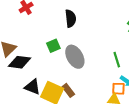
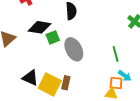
black diamond: (20, 62) -> (40, 27), moved
brown rectangle: (68, 90) -> (66, 83), turned 48

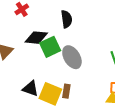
green square: (53, 37) -> (50, 47), size x1.5

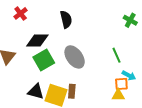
green square: (50, 47) -> (44, 60), moved

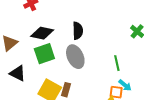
black semicircle: (66, 19) -> (78, 31), moved
black triangle: (36, 92) -> (18, 73), moved

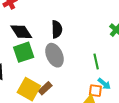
black diamond: (42, 33) -> (21, 32), turned 45
brown rectangle: (66, 90) -> (45, 88), turned 32

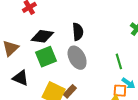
black diamond: (21, 32) -> (42, 36), turned -45

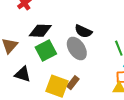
black semicircle: (78, 32) -> (83, 31), moved, turned 126

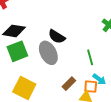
brown rectangle: (73, 83) -> (69, 84), moved

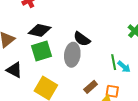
gray ellipse: (48, 53) -> (72, 55), turned 30
cyan arrow: (99, 79) -> (124, 67), moved

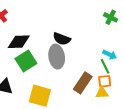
green line: (114, 62) -> (105, 66), moved
brown rectangle: (91, 87) -> (83, 83), size x1.5

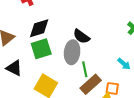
black diamond: (19, 42) -> (39, 28), turned -30
green line: (105, 66) -> (85, 69), moved

